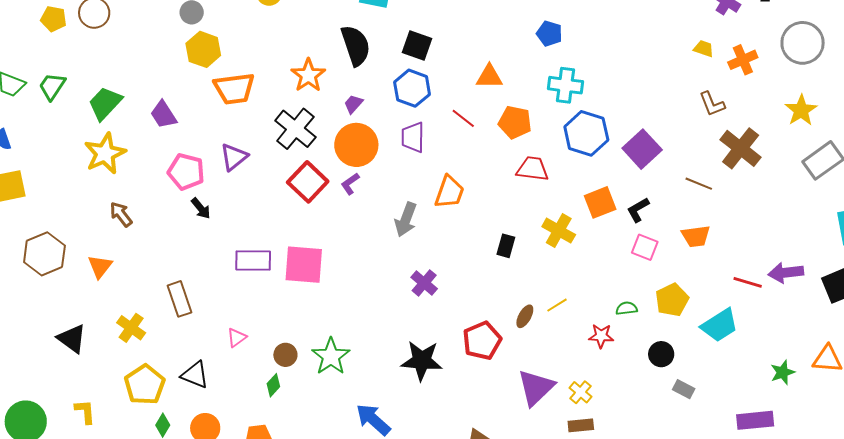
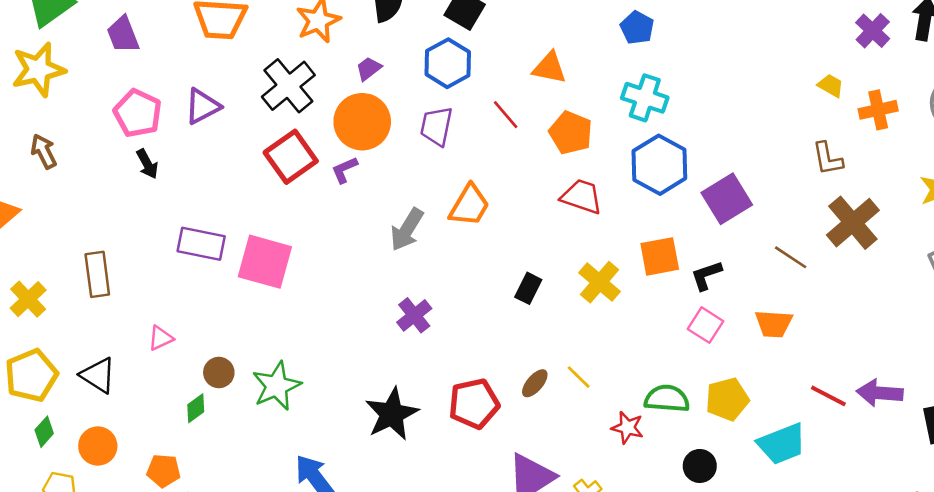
yellow line: (557, 305) -> (579, 377), turned 65
green semicircle: (627, 308) -> (667, 399), size x1.6
black star: (422, 361) -> (392, 414), turned 30

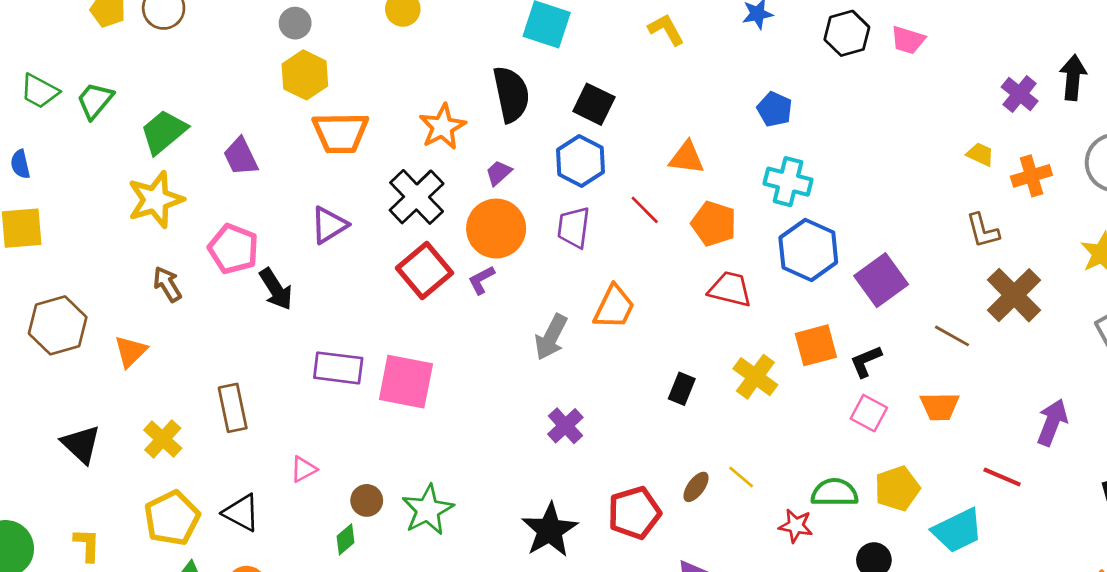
pink pentagon: (138, 113) -> (233, 249), moved
black arrow: (147, 164) -> (276, 289), size x1.4
purple arrow: (880, 393) -> (1052, 422), moved, turned 111

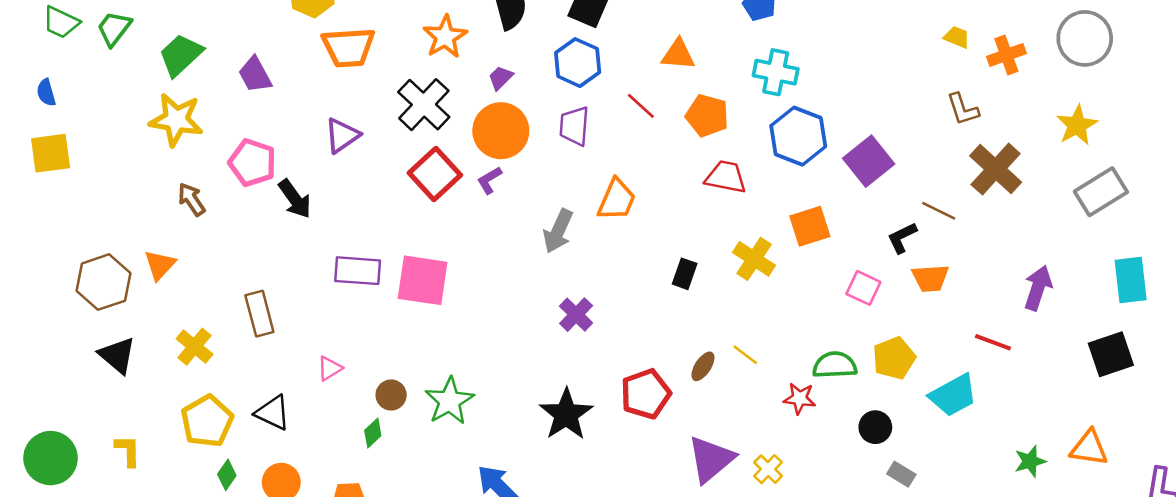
yellow star: (155, 200) -> (176, 120), turned 30
brown hexagon: (58, 325) -> (103, 282), moved
black L-shape: (866, 361) -> (902, 238), moved

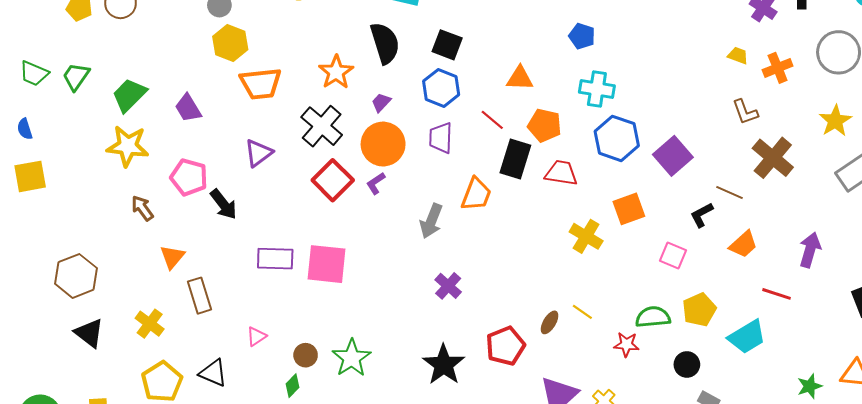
orange triangle: (160, 265) -> (172, 257), moved
black rectangle: (685, 274) -> (515, 159), moved, size x1.6
orange trapezoid: (930, 278) -> (743, 244), moved, turned -36

